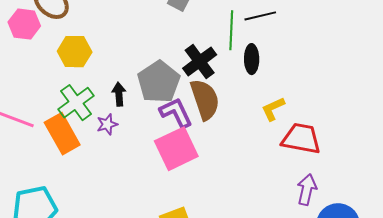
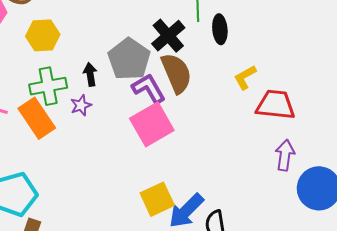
green cross: (76, 103) -> (48, 86), turned 30

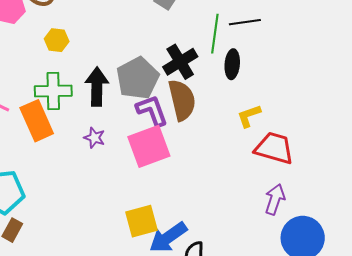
yellow hexagon: (43, 35) -> (57, 40), size x0.7
black arrow: (90, 74) -> (97, 87), size x1.6
purple star: (81, 105) -> (94, 138), moved, turned 30

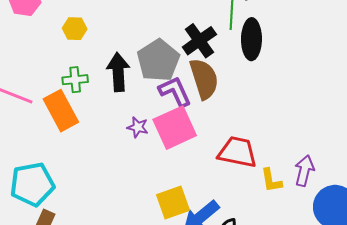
black ellipse: (232, 64) -> (251, 39), size x1.4
green cross: (53, 91) -> (75, 80), size x0.7
yellow L-shape: (249, 116) -> (271, 180), moved, turned -76
purple star: (94, 138) -> (138, 127), moved
red trapezoid: (274, 148) -> (237, 152), moved

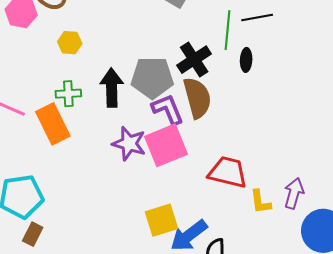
black ellipse: (251, 39) -> (246, 60), size x0.6
gray pentagon: (158, 60) -> (152, 78), turned 30
purple star: (138, 127) -> (129, 144), size x1.6

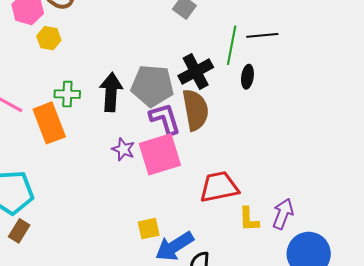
yellow hexagon: (70, 43) -> (49, 38), moved
purple star: (129, 144) -> (123, 149), size x0.7
red trapezoid: (228, 172) -> (219, 187), turned -30
yellow square: (161, 220) -> (149, 229), size x0.7

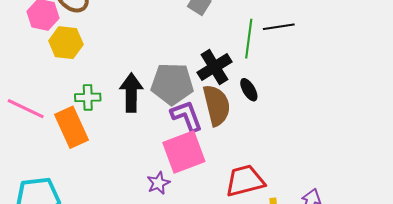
yellow hexagon: (49, 38) -> (66, 43), size x1.4
black ellipse: (247, 77) -> (249, 90), moved, turned -35
purple star: (123, 149) -> (158, 183), moved, turned 30

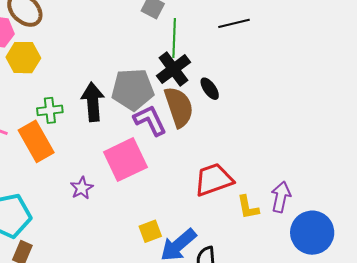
green line: (249, 39) -> (174, 38), moved
pink square: (184, 152) -> (125, 160), moved
purple star: (158, 183) -> (82, 188), moved

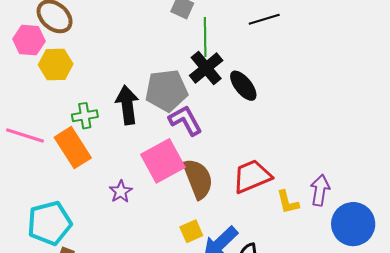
black ellipse: (210, 89) -> (243, 86), size x1.4
brown semicircle: (179, 107) -> (198, 179), moved

